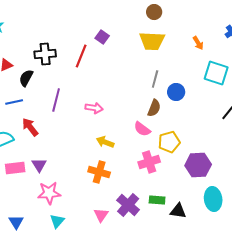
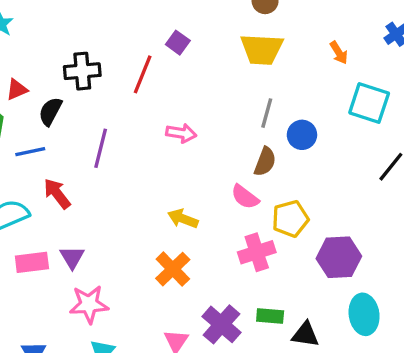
pink arrow: (94, 108) -> (181, 133), moved
orange cross: (99, 172) -> (173, 269), turned 30

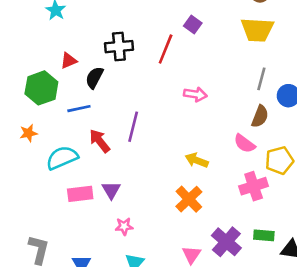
purple line: (101, 148) -> (133, 127), moved
pink star: (89, 304) -> (124, 226), size x0.6

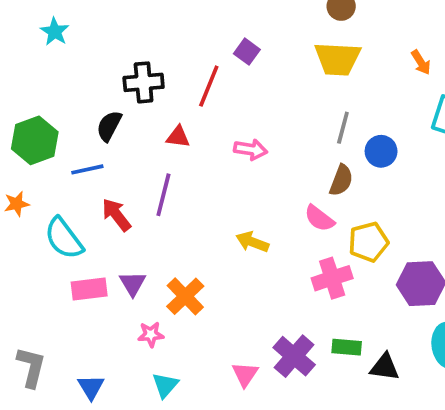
red triangle: (69, 61) -> (178, 137), moved, turned 30
cyan semicircle: (62, 158) -> (64, 238), turned -104
orange cross: (189, 199) -> (185, 296), moved

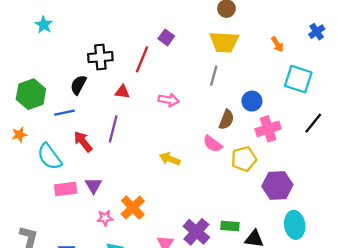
gray line: (343, 128) -> (214, 76), moved
pink cross: (332, 278) -> (268, 129), moved
orange cross: (185, 296) -> (133, 207), moved

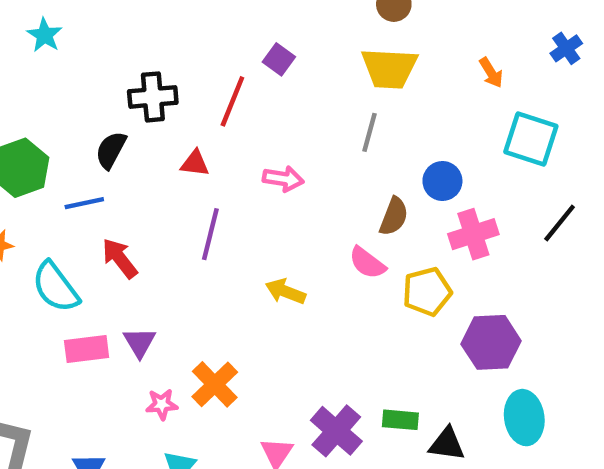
purple line: (113, 129) -> (210, 234), moved

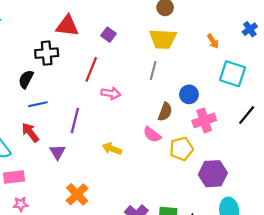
red line: (232, 101) -> (91, 69), moved
red triangle: (195, 163) -> (67, 26), moved, size x1.6
blue line: (84, 203) -> (38, 104), moved
purple triangle: (140, 342) -> (57, 152), moved
pink star: (162, 404) -> (21, 204), moved

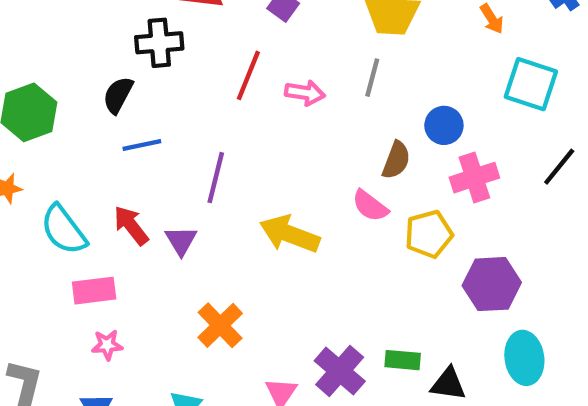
pink arrow: (111, 93) -> (305, 93), moved
red arrow: (30, 132) -> (131, 225), moved
yellow arrow: (112, 149) -> (290, 234), size x1.5

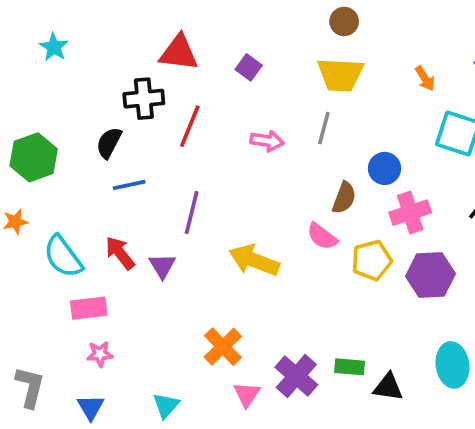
red line: (248, 75) -> (190, 126), moved
purple hexagon: (492, 284) -> (430, 275), moved
orange cross: (220, 325) -> (223, 347), moved

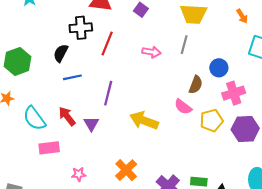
pink star: (100, 354) -> (79, 174), moved

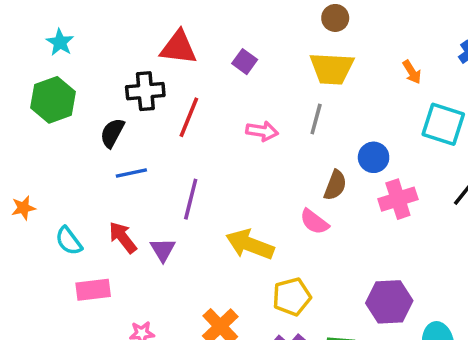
green hexagon: (18, 61) -> (53, 100), moved
cyan semicircle: (34, 118) -> (69, 241), size x0.7
yellow pentagon: (211, 121) -> (292, 297), moved
purple hexagon: (245, 129) -> (389, 302), moved

